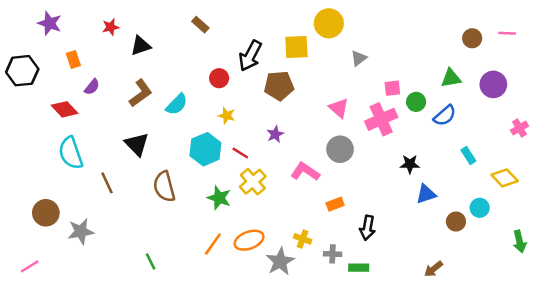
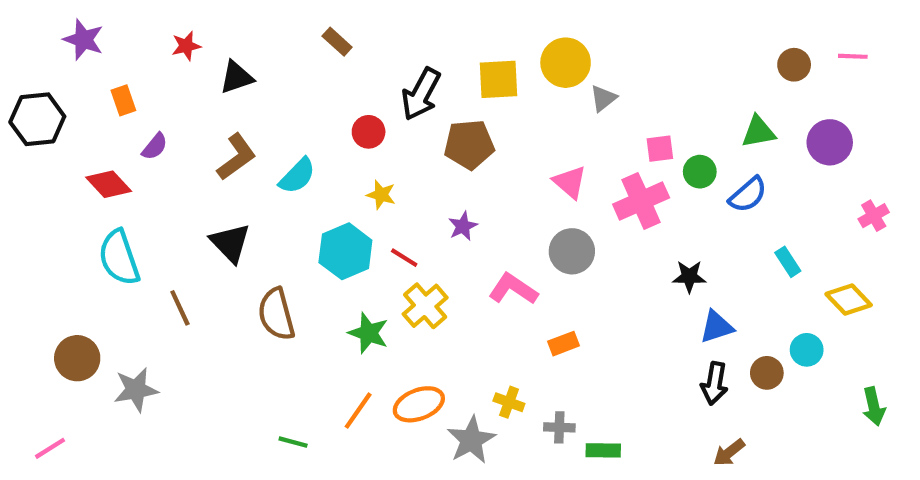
yellow circle: (329, 23) -> (566, 63), moved
black arrow: (367, 228) -> (714, 383), moved
green line: (151, 261) -> (293, 442), moved, turned -49

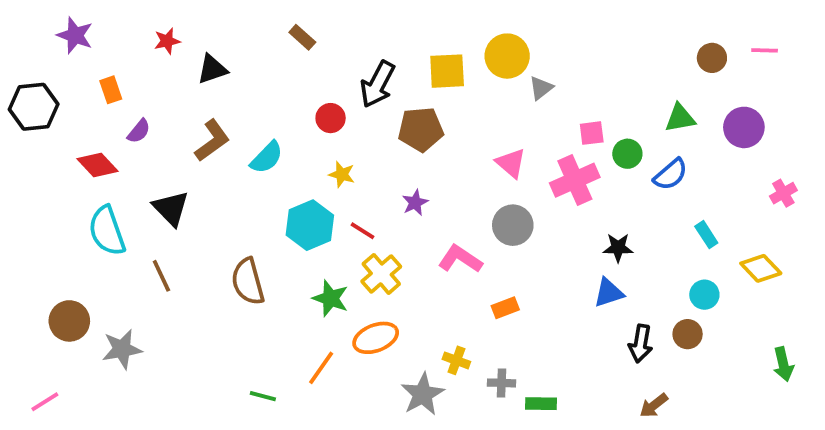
black triangle: (230, 243) -> (171, 208), moved
blue triangle: (717, 327) -> (609, 293), moved
cyan circle: (807, 350) -> (704, 295), moved
orange ellipse: (419, 404) -> (376, 338), moved

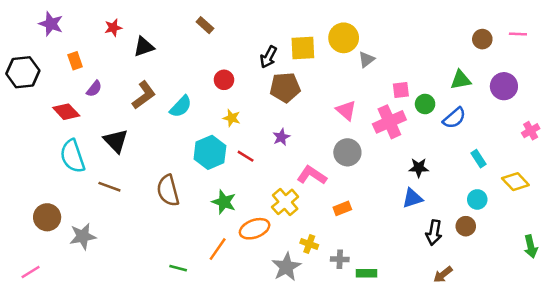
black arrow: (377, 84) -> (269, 57), moved, size x0.7
yellow cross: (381, 274) -> (285, 202), moved
brown line: (161, 276) -> (109, 187), turned -45

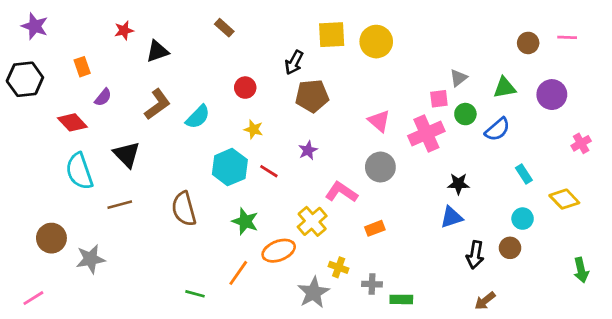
purple star: (51, 24) -> (35, 26), moved
yellow square: (303, 48) -> (332, 35), moved
gray triangle: (367, 59) -> (458, 78), moved
brown line: (109, 187) -> (120, 205), turned -35

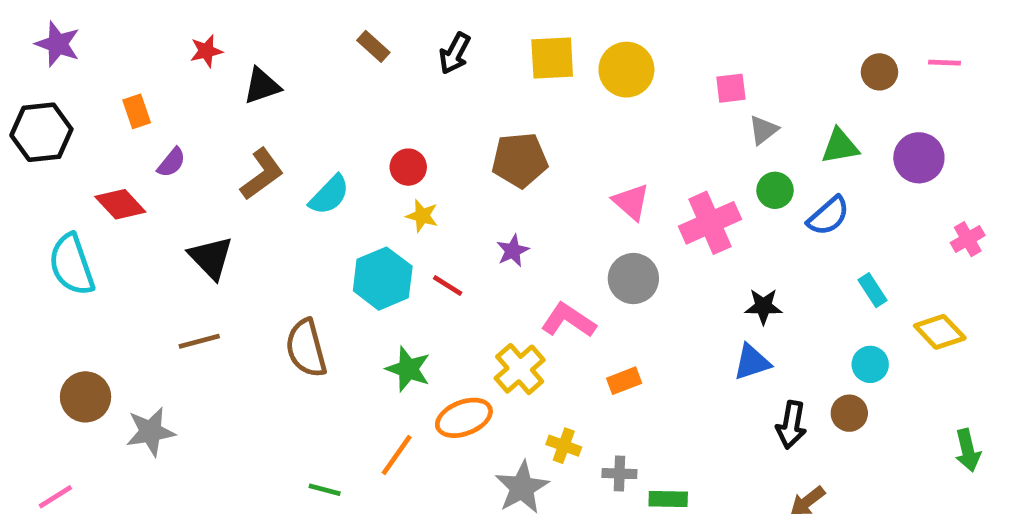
black arrow: (294, 62) -> (455, 53), moved
red circle: (245, 88) -> (408, 167), moved
pink square: (439, 99) -> (731, 88), moved
cyan semicircle: (79, 171) -> (72, 265), moved

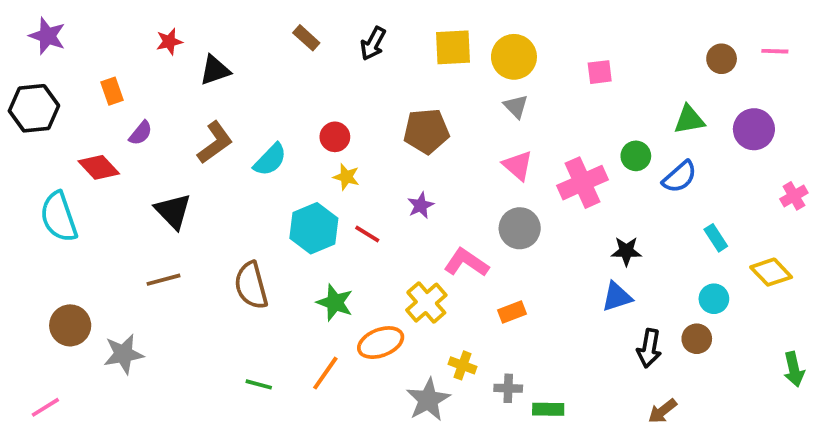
gray triangle: (763, 130) -> (516, 106), moved, turned -36
green line: (325, 490) -> (259, 384), moved

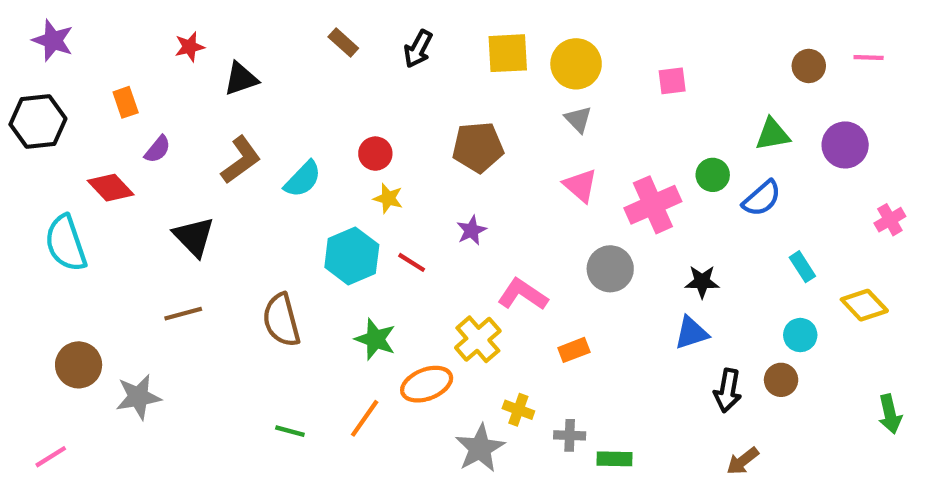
gray circle: (520, 228) -> (610, 269), moved

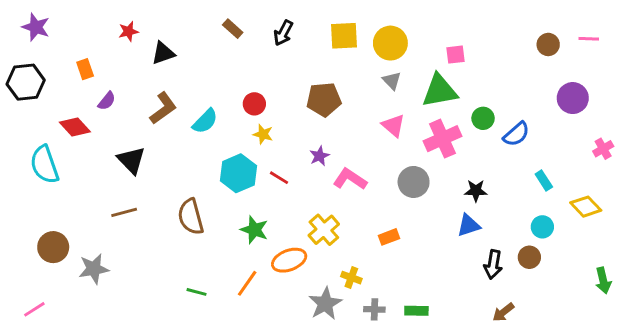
green triangle: (772, 134) -> (440, 91), moved, size x1.5
pink L-shape: (523, 294) -> (350, 179), moved
gray cross: (570, 435) -> (374, 309), moved

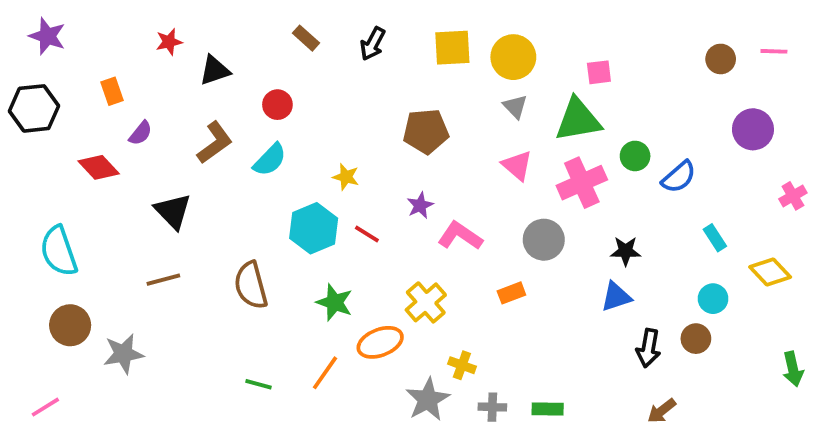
red circle: (254, 104) -> (277, 105), moved
cyan semicircle: (44, 165) -> (59, 251), moved
orange rectangle: (389, 237) -> (511, 293), moved

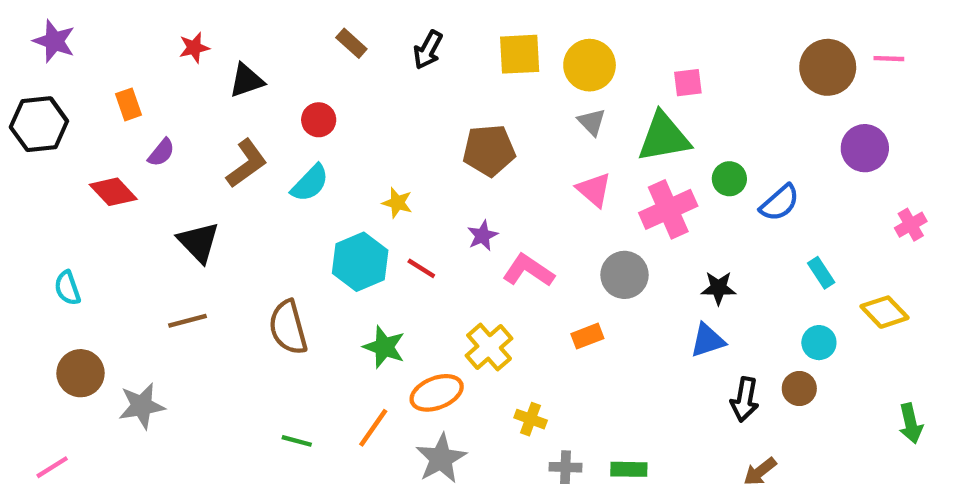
brown circle: (721, 59) -> (828, 67), size x1.6
cyan semicircle: (59, 251) -> (67, 288), size x0.6
gray star: (428, 399) -> (441, 458), moved

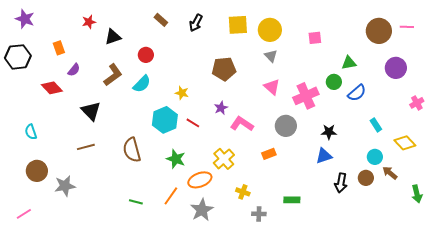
green triangle: (664, 137) -> (349, 63), moved, size x0.6
green rectangle: (629, 469) -> (292, 200), moved
brown arrow: (760, 472) -> (390, 173), moved, turned 77

